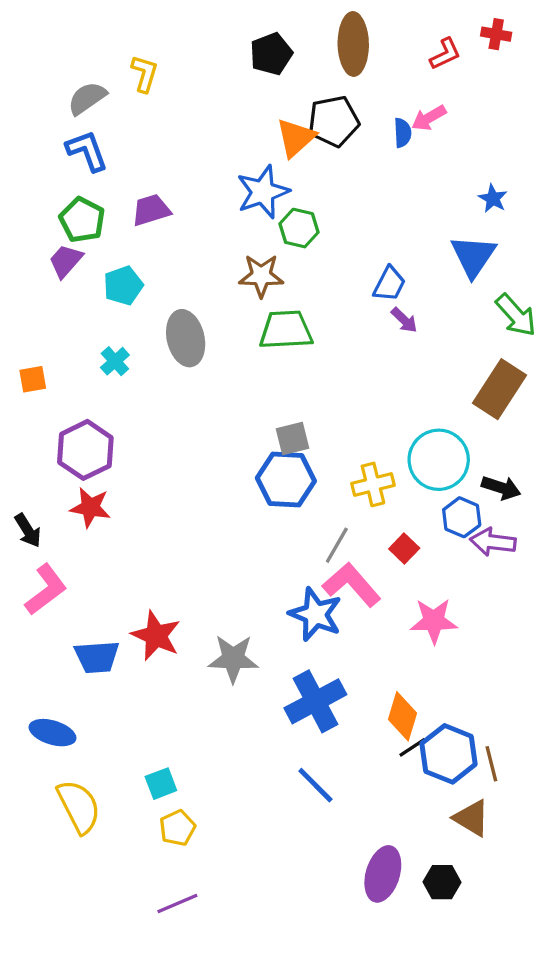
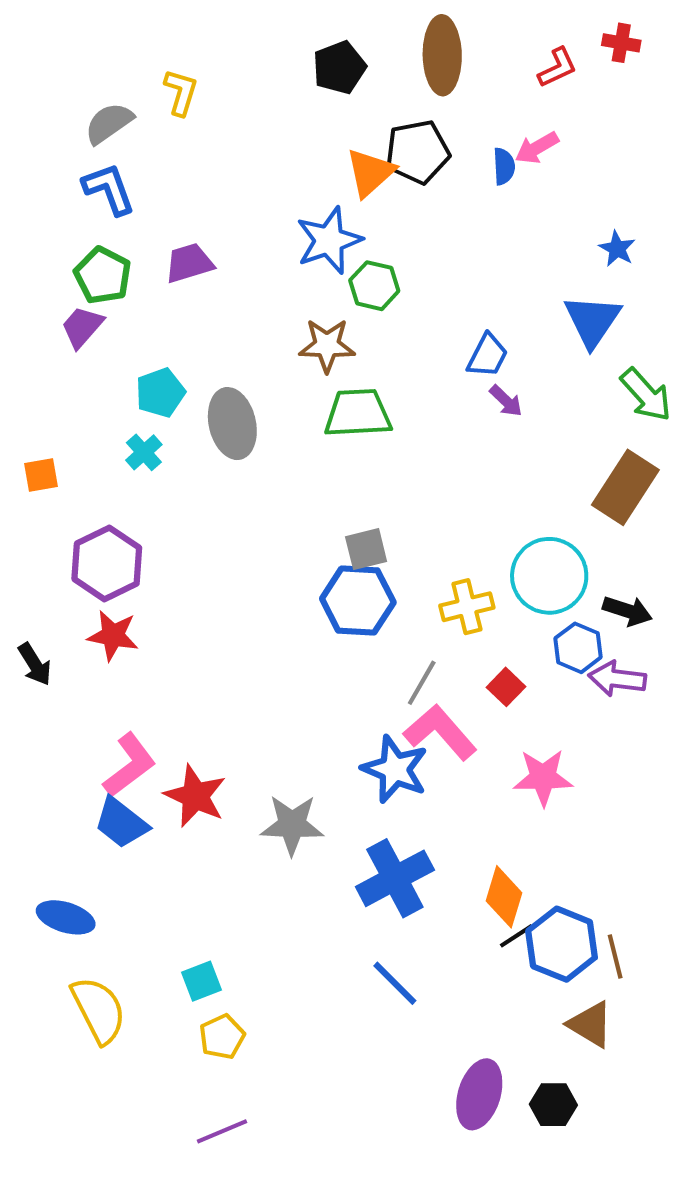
cyan pentagon: (123, 286) -> (160, 393), moved
pink L-shape: (46, 590) -> (129, 765), moved
blue trapezoid: (97, 657) -> (121, 823), turned 42

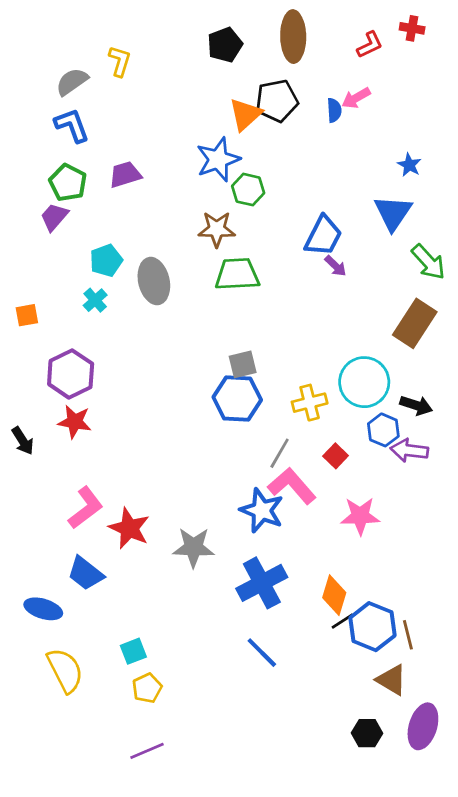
blue trapezoid: (487, 356) -> (323, 236), size x1.4
blue trapezoid: (121, 823) -> (86, 573), moved
purple ellipse: (479, 1094) -> (423, 726), moved

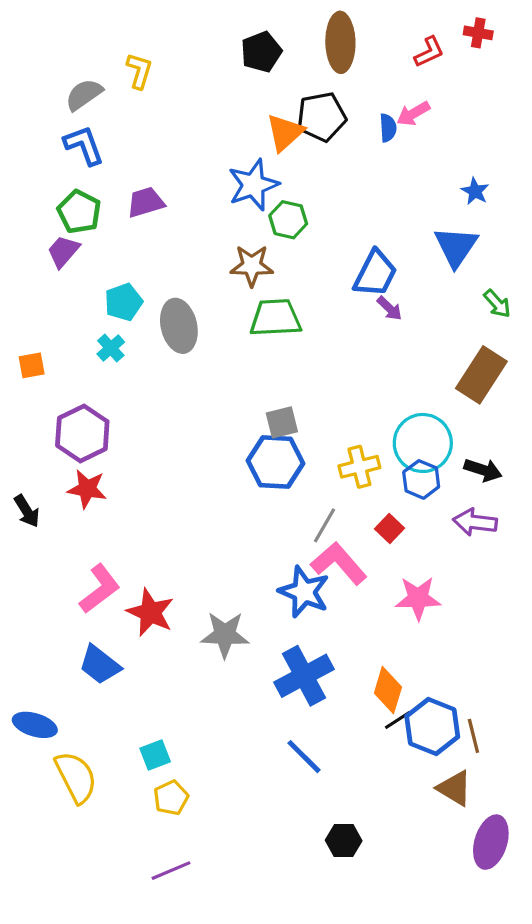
green arrow: (428, 262) -> (497, 304), size x0.7
blue hexagon: (383, 430) -> (421, 479), moved
blue ellipse: (43, 609) -> (35, 725), moved
black hexagon: (367, 733) -> (344, 840), moved

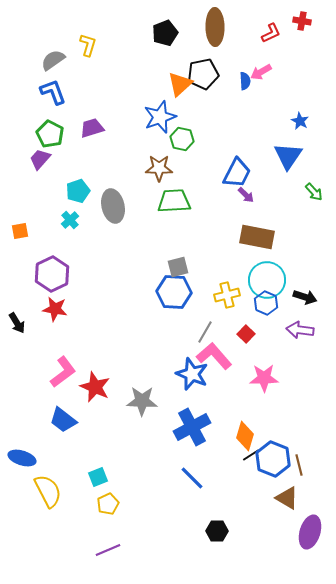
brown rectangle: (481, 375) -> (257, 237), moved, turned 68

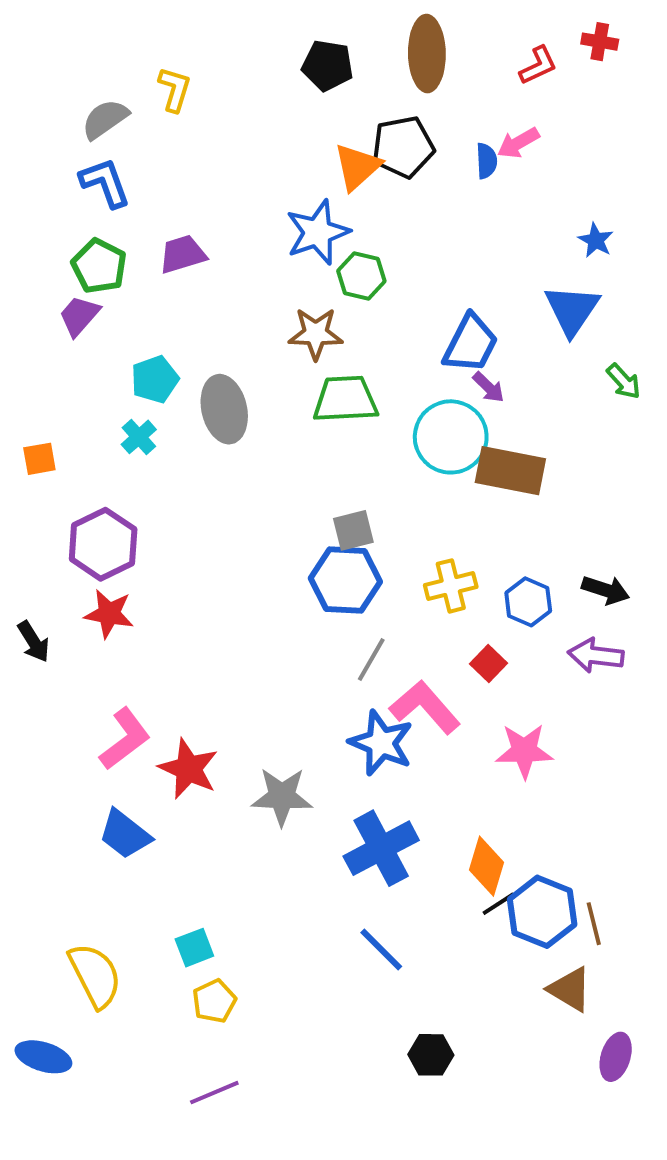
black pentagon: (165, 33) -> (328, 65), turned 30
cyan circle: (267, 280) -> (451, 437), moved
gray line: (205, 332) -> (371, 659), moved
blue ellipse: (22, 458) -> (43, 1057), moved
purple ellipse: (310, 532) -> (616, 1057), size x0.7

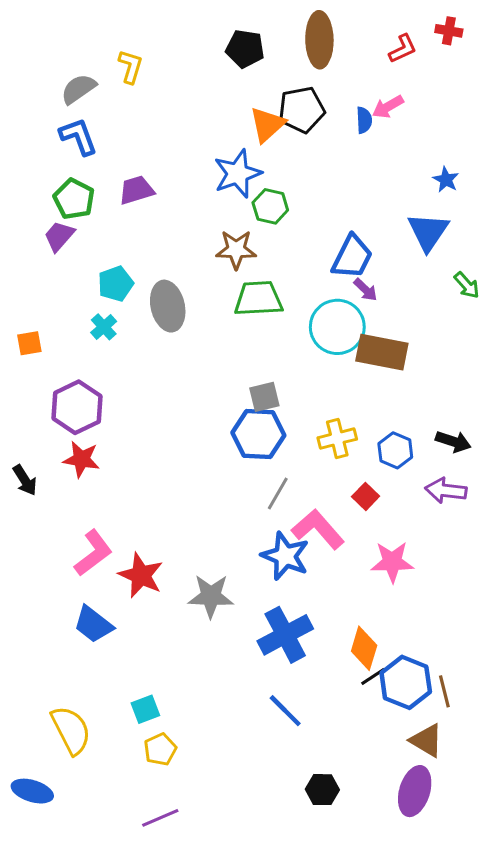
purple ellipse: (616, 1057) -> (415, 791), moved, size x1.4

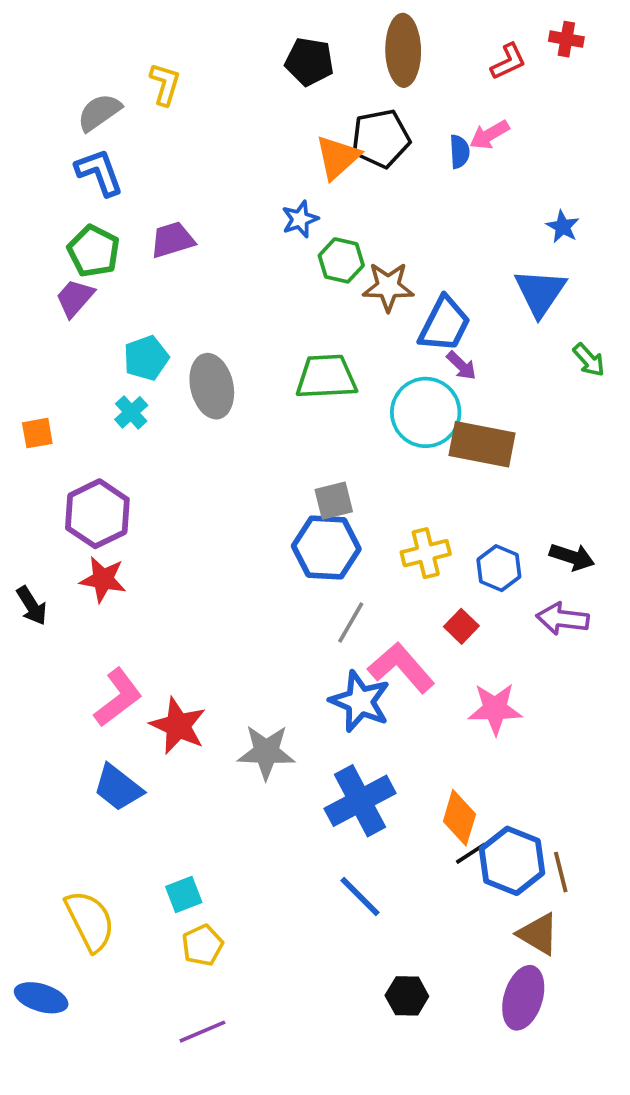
blue star: (238, 174) -> (300, 219), size x0.6
brown star: (236, 250) -> (388, 287), moved

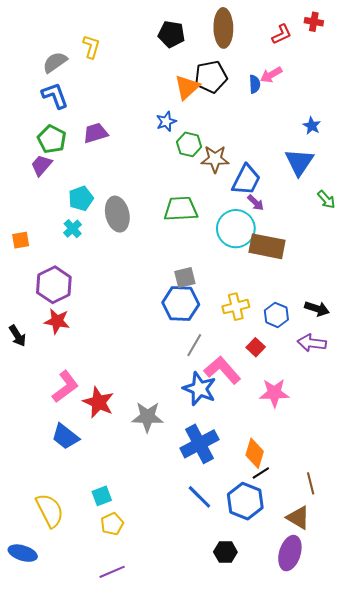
blue hexagon: (512, 861) -> (245, 501), moved

